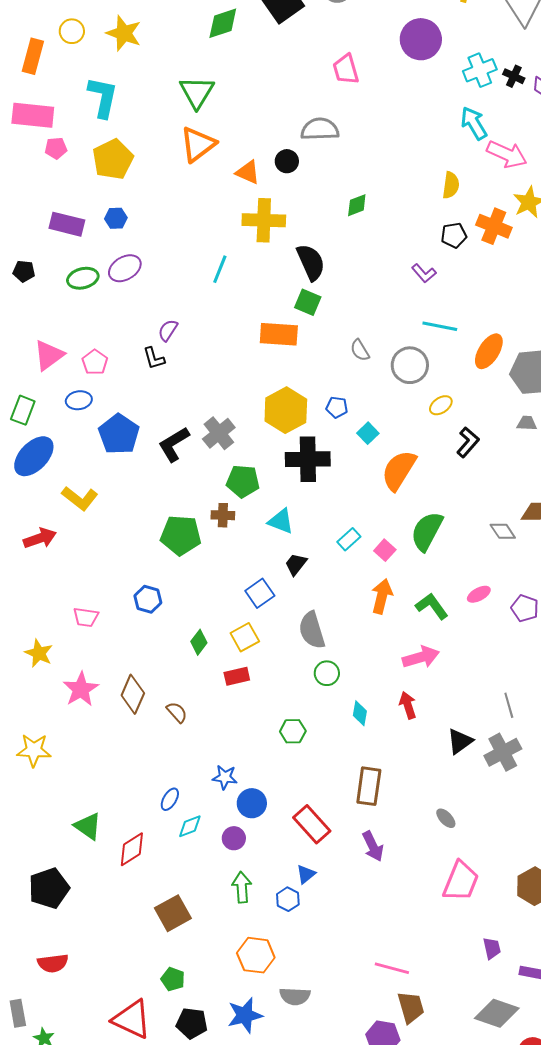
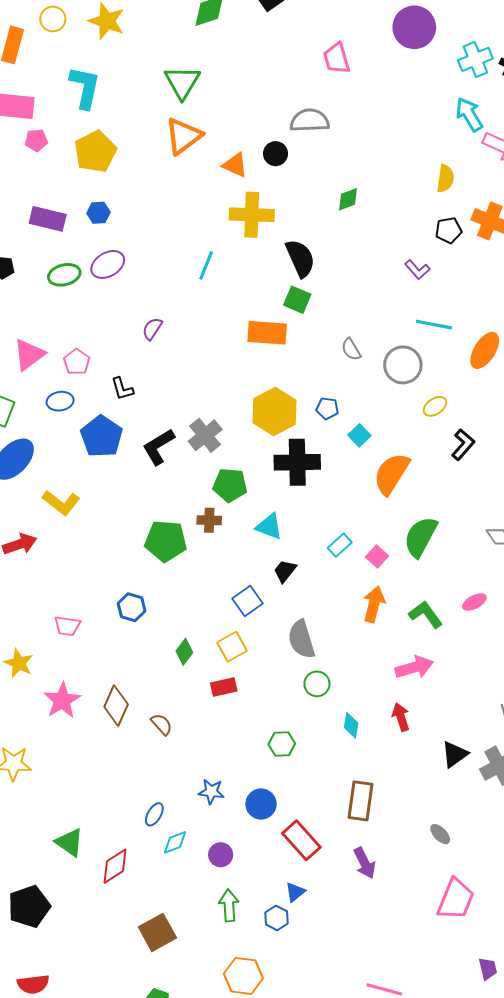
black L-shape: (154, 358) -> (122, 389), moved
blue circle: (252, 803) -> (261, 804), moved

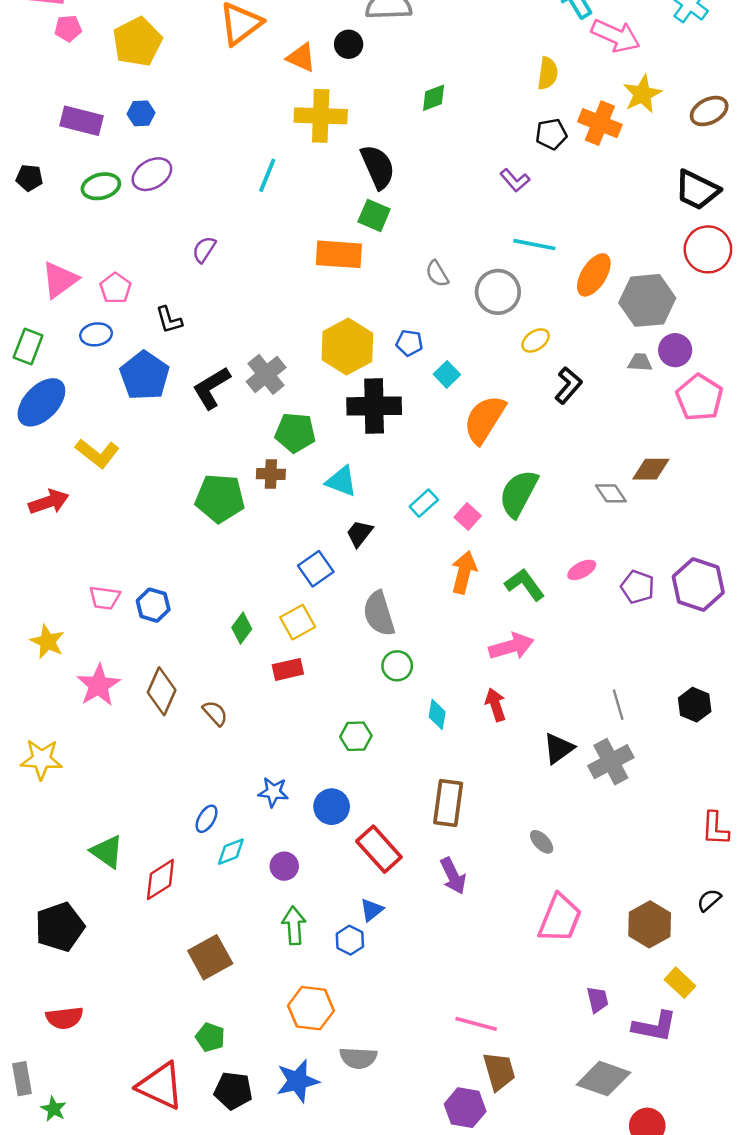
blue hexagon: (132, 607) -> (153, 605), moved

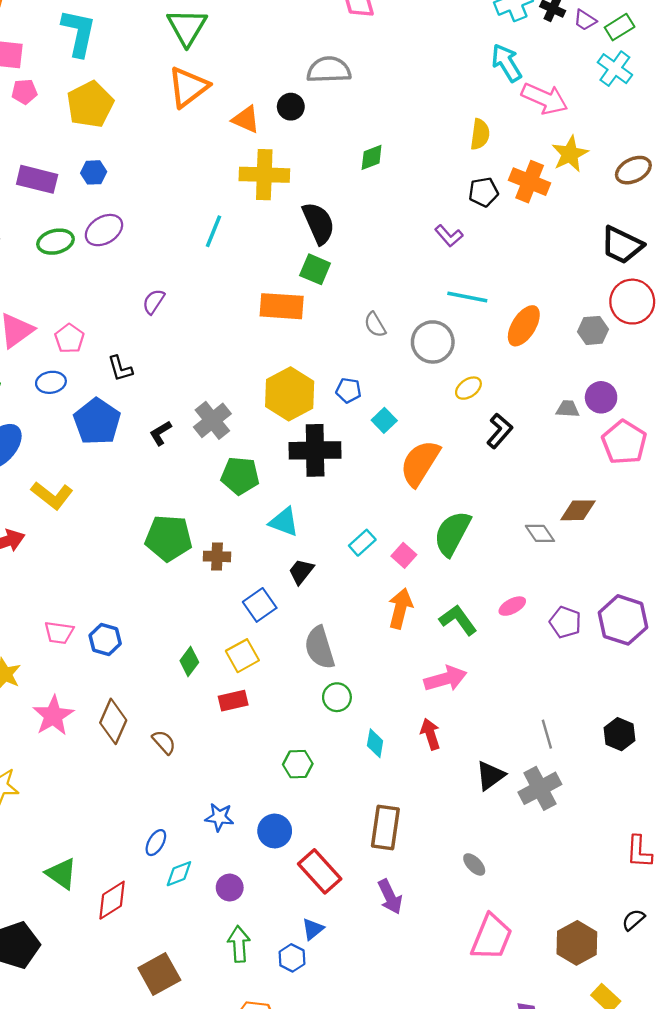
gray hexagon: (647, 300) -> (593, 330), moved, size x0.6
black L-shape: (211, 388) -> (160, 433), size x0.6
brown cross: (271, 474) -> (217, 556), moved

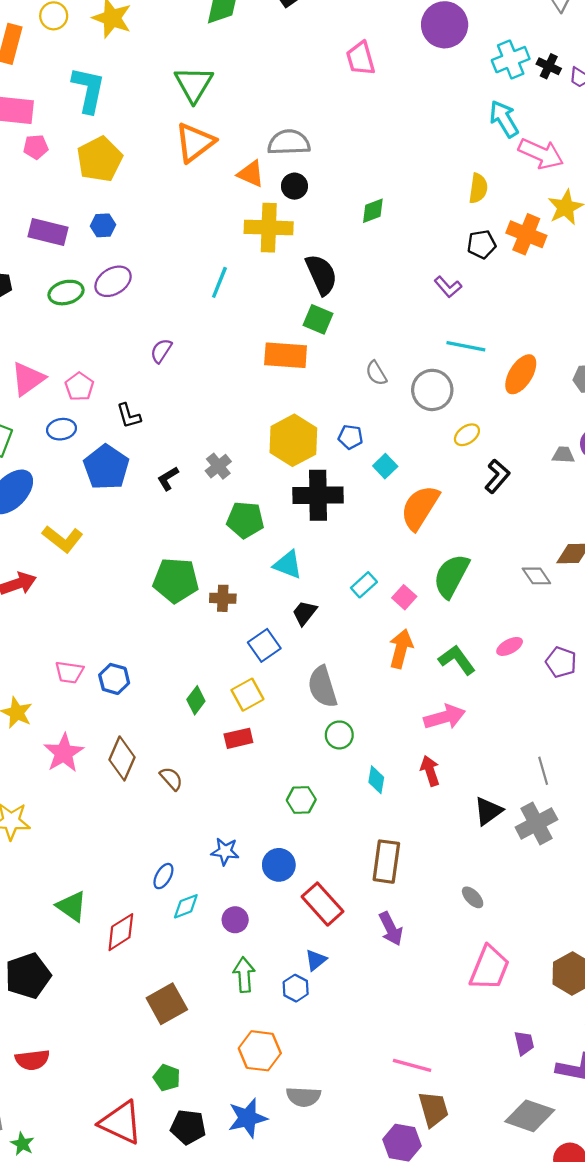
gray semicircle: (329, 70) -> (289, 142), moved
black circle: (291, 107) -> (294, 186), moved
gray cross: (212, 420) -> (218, 466), size x0.7

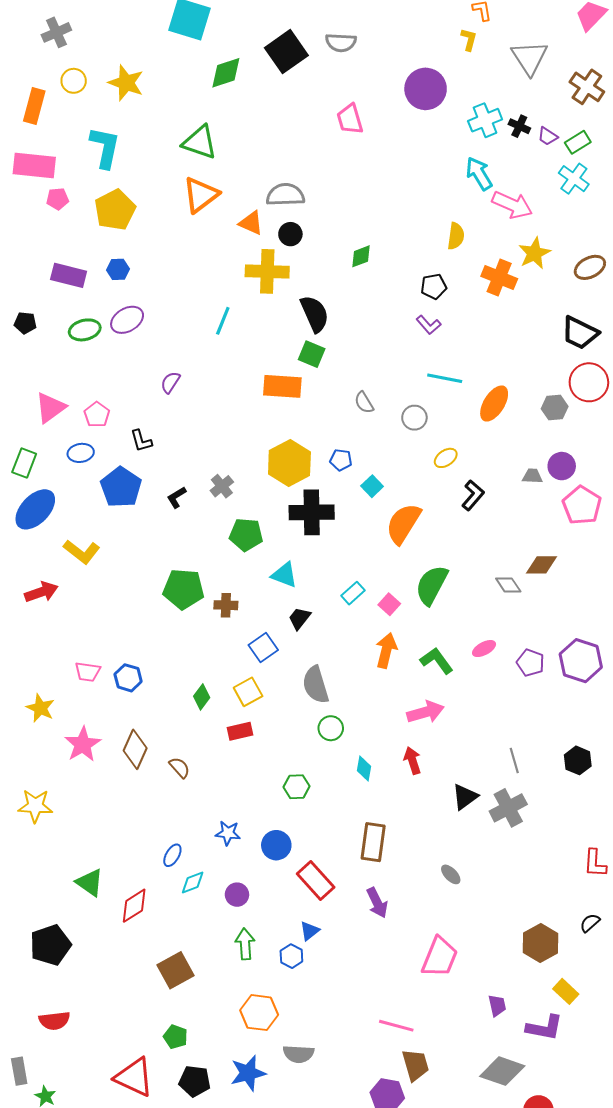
green triangle: (194, 84) -> (200, 142), turned -42
black pentagon: (482, 244) -> (434, 287), moved
gray circle: (432, 390) -> (414, 418), size x0.7
pink trapezoid: (489, 968) -> (440, 957), moved

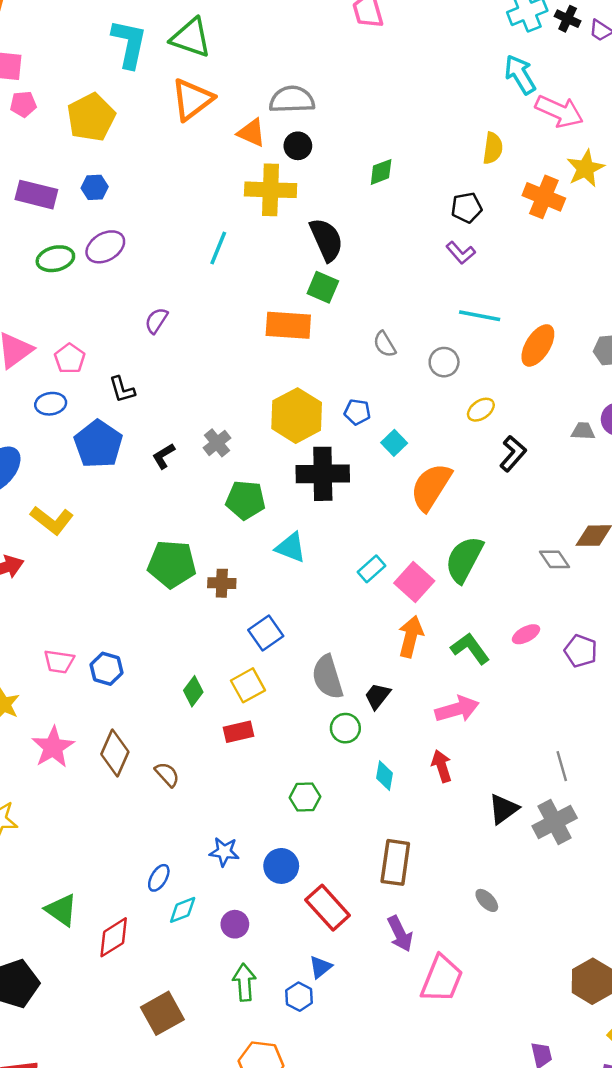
cyan L-shape: (105, 147) -> (129, 44), moved
pink square: (389, 604) -> (414, 582), size x1.5
black trapezoid: (299, 618) -> (377, 696), moved
pink trapezoid: (440, 957) -> (442, 979), moved

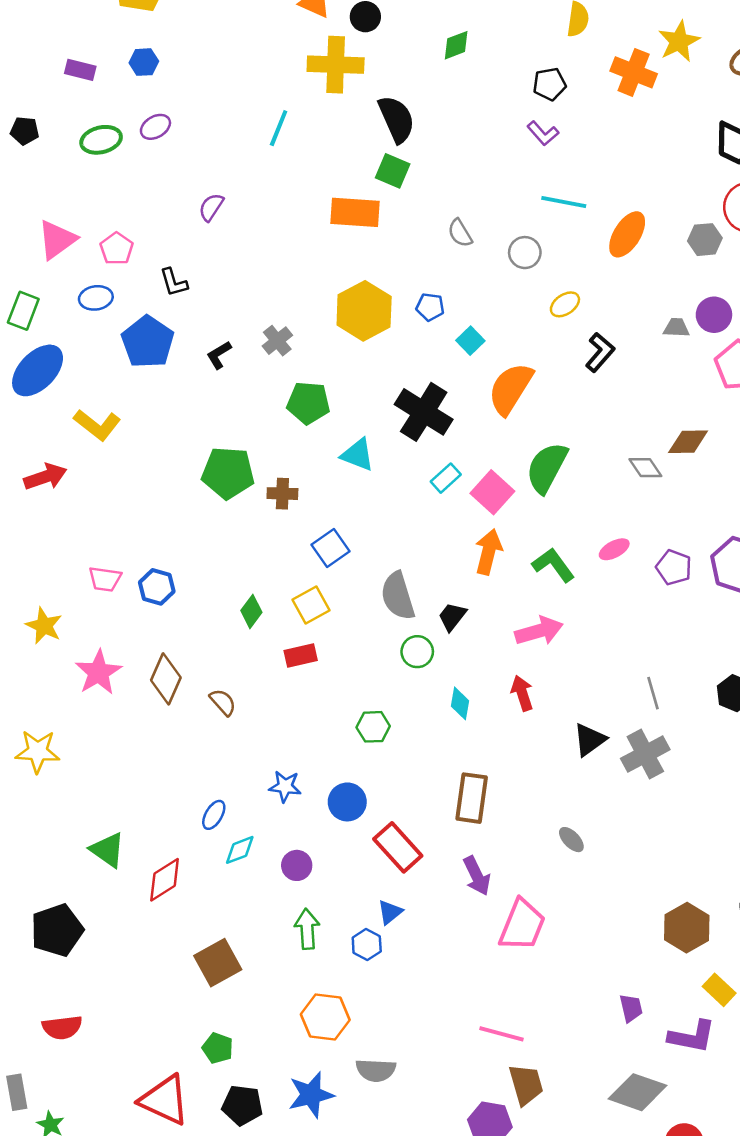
purple rectangle: (36, 195) -> (80, 70), size x0.7
purple ellipse: (105, 247) -> (155, 127), size x0.7
black cross: (323, 474) -> (424, 412), moved, turned 33

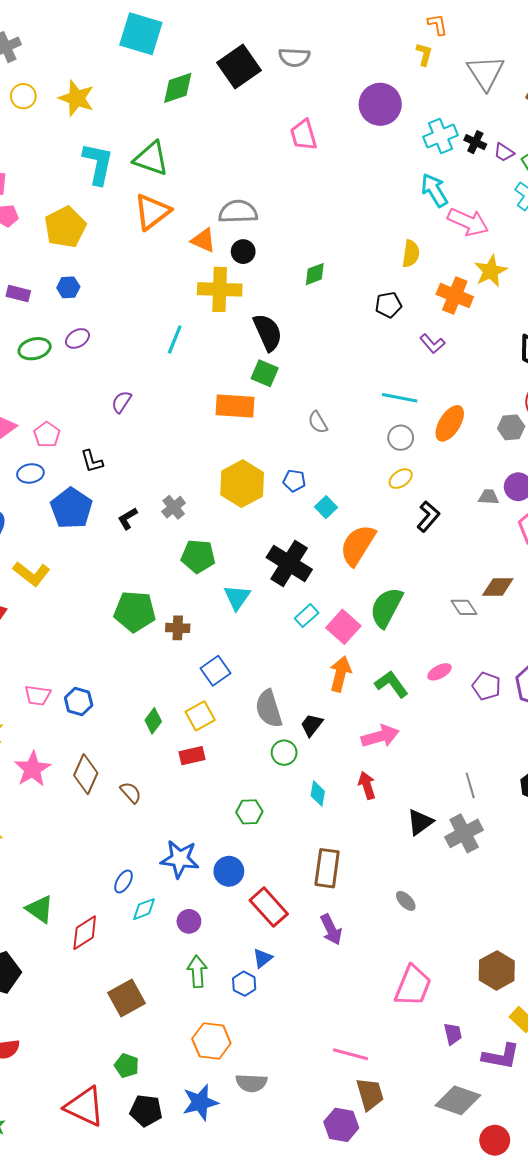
purple L-shape: (543, 133) -> (432, 344), moved
gray circle: (525, 253) -> (401, 438), moved
cyan triangle: (358, 455) -> (237, 597), turned 44
blue star: (285, 786) -> (180, 859), size x1.5
pink trapezoid: (522, 925) -> (413, 986), moved

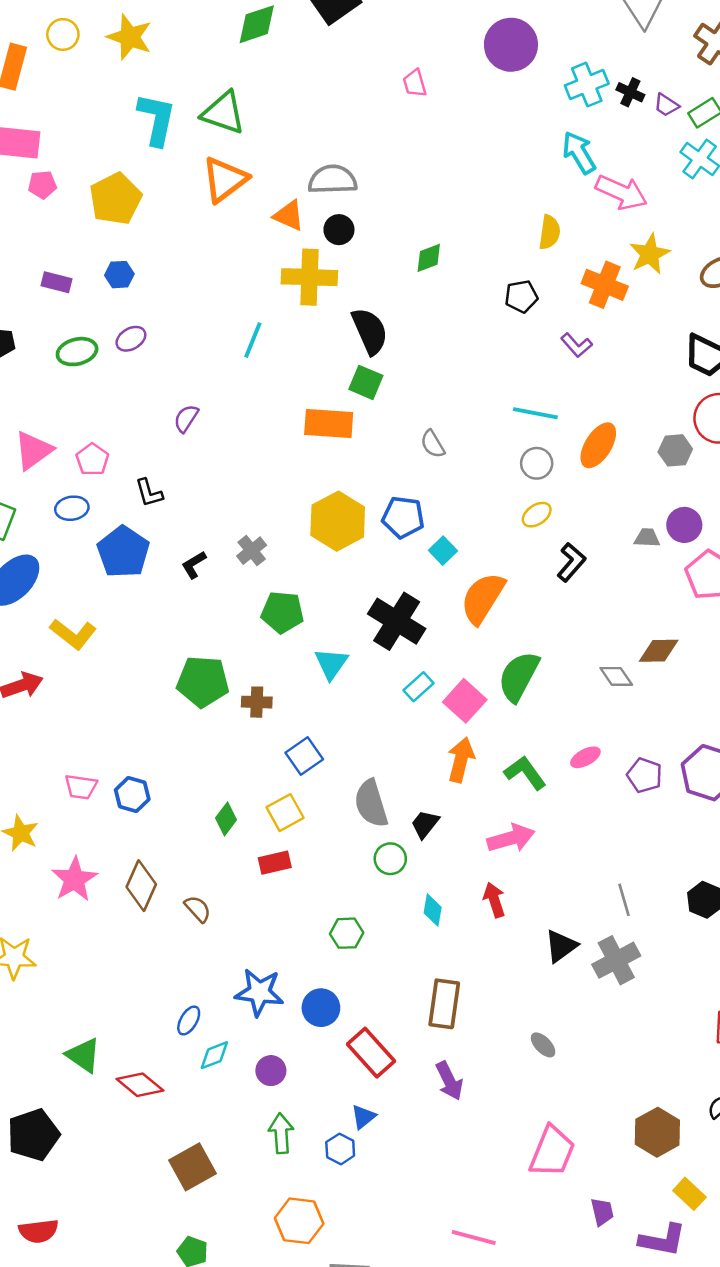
pink trapezoid: (303, 135) -> (415, 83), size x0.7
blue pentagon: (294, 481) -> (403, 517), size x1.5
red diamond: (85, 933) -> (140, 1085), turned 72

